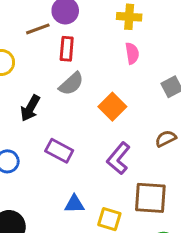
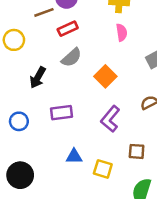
red rectangle: (67, 49) -> (68, 29), turned 60
purple rectangle: (59, 151) -> (61, 113), turned -35
brown square: (150, 198) -> (137, 151), size x0.6

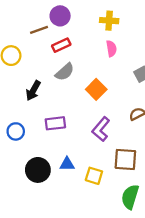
brown square: (137, 151) -> (125, 159), size x1.5
black circle: (20, 175) -> (38, 170), moved

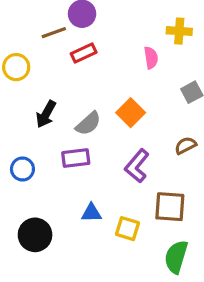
yellow cross: (109, 21) -> (179, 31), moved
gray semicircle: (65, 72) -> (88, 124), moved
black circle: (38, 170) -> (35, 235), moved

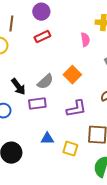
brown line: (54, 33) -> (11, 24), moved, turned -63
black arrow: (46, 114) -> (18, 87), moved, turned -66
purple L-shape: (137, 166) -> (76, 109), turned -140

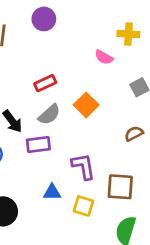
red rectangle: (42, 37) -> (45, 83), moved
pink semicircle: (85, 40) -> (104, 57), turned 128
purple L-shape: (76, 109) -> (83, 166), moved, turned -90

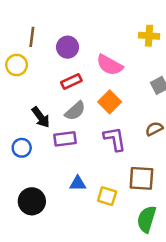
purple circle: (44, 19) -> (68, 47), moved
pink semicircle: (104, 57) -> (110, 65), moved, size x1.5
purple L-shape: (83, 166) -> (115, 139), moved

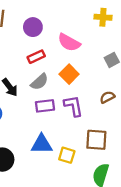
purple rectangle: (65, 139) -> (45, 106), moved
blue triangle: (78, 183) -> (42, 144), size x1.5

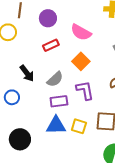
gray semicircle: (39, 82) -> (55, 79), moved
purple rectangle: (45, 106) -> (59, 101), moved
yellow square: (67, 155) -> (79, 126), moved

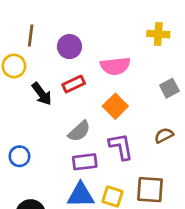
pink semicircle: (81, 32) -> (115, 66), turned -35
black arrow: (27, 73) -> (42, 94), moved

